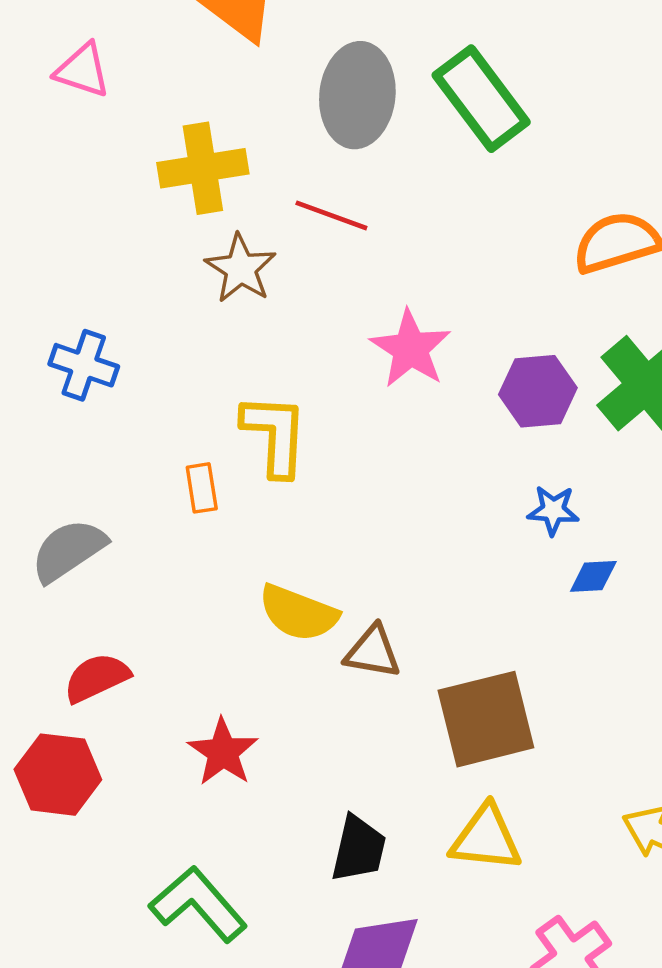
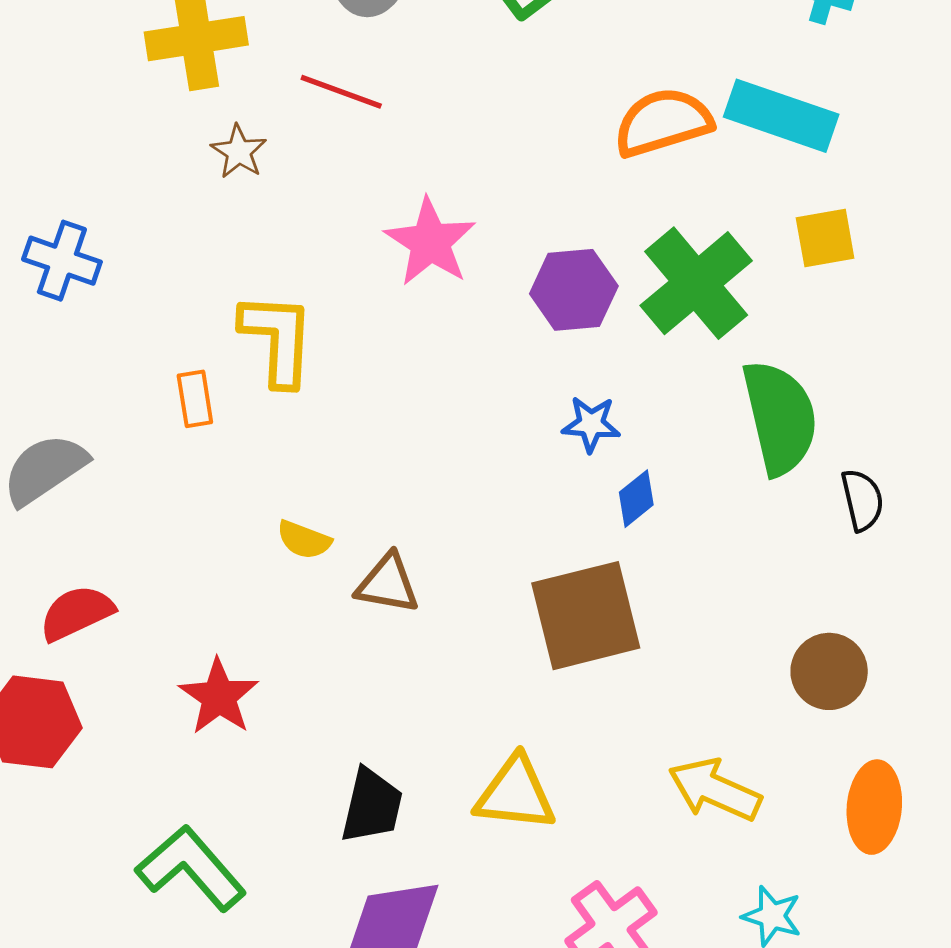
brown star: (241, 269) -> (239, 152), size x0.7
blue diamond: (593, 576) -> (636, 499), turned -36
yellow semicircle: (298, 613) -> (304, 540), size x0.6
brown square: (486, 719) -> (586, 616), moved

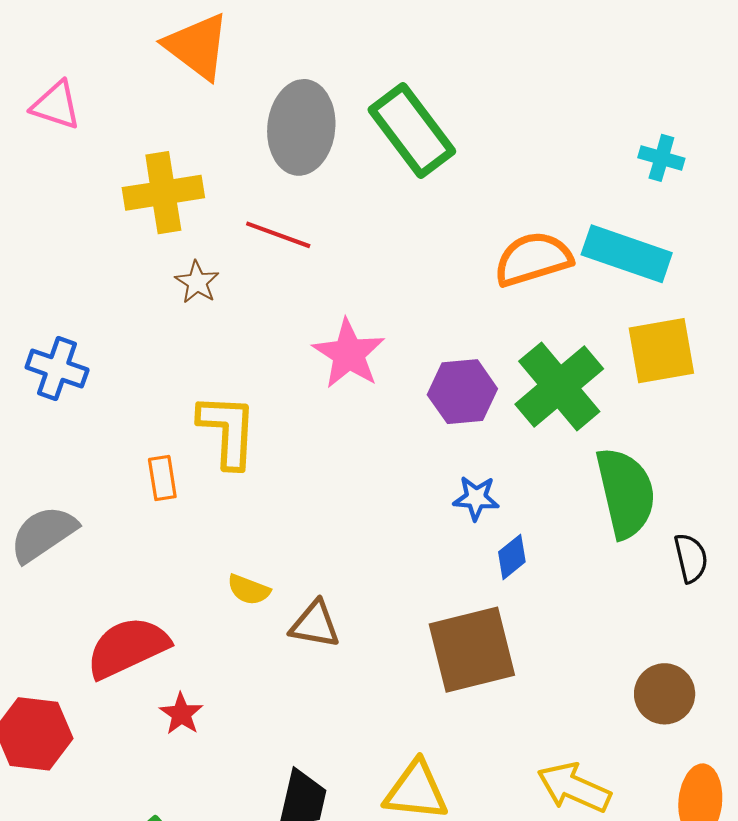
yellow square: (825, 238) -> (661, 351), size x1.4
red semicircle: (77, 613) -> (128, 648), moved, size x1.4
red star: (219, 697) -> (181, 714), size x0.7

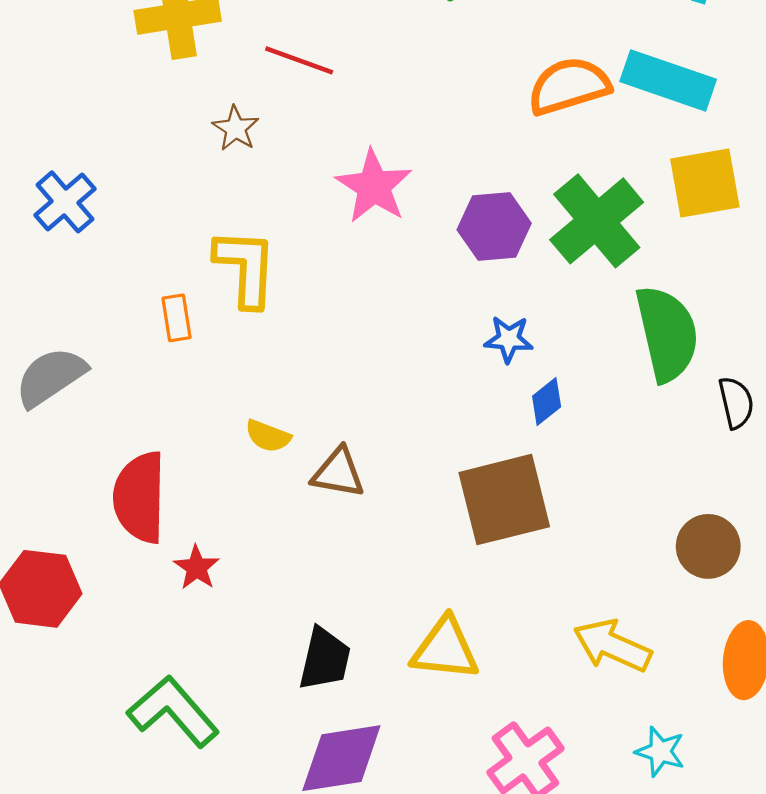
brown star: (197, 282) -> (236, 128), moved
blue cross: (57, 369) -> (65, 202), turned 30
red semicircle: (128, 648) -> (140, 497), turned -64

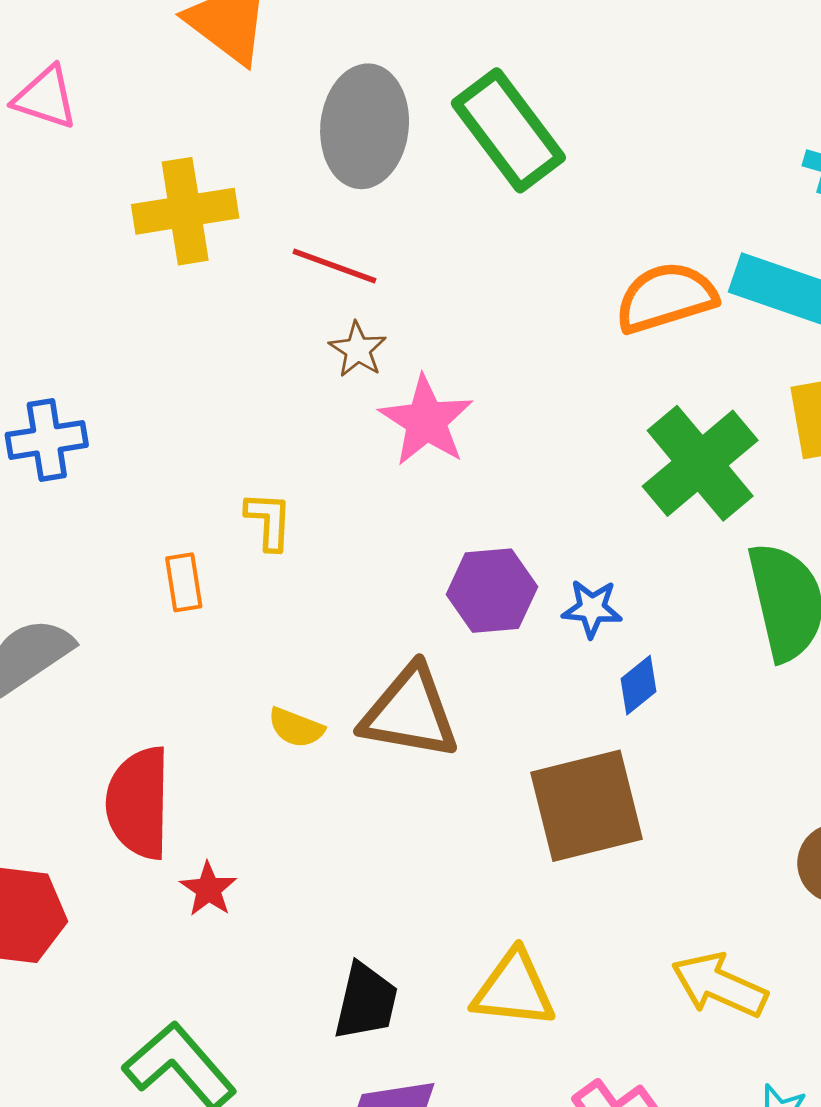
brown star: (236, 128) -> (358, 350), moved
blue cross: (65, 202) -> (47, 440), turned 32
purple hexagon: (494, 226) -> (492, 591), moved
yellow L-shape: (246, 268) -> (269, 521), size x0.6
brown triangle: (338, 473) -> (410, 713), moved, size x1.5

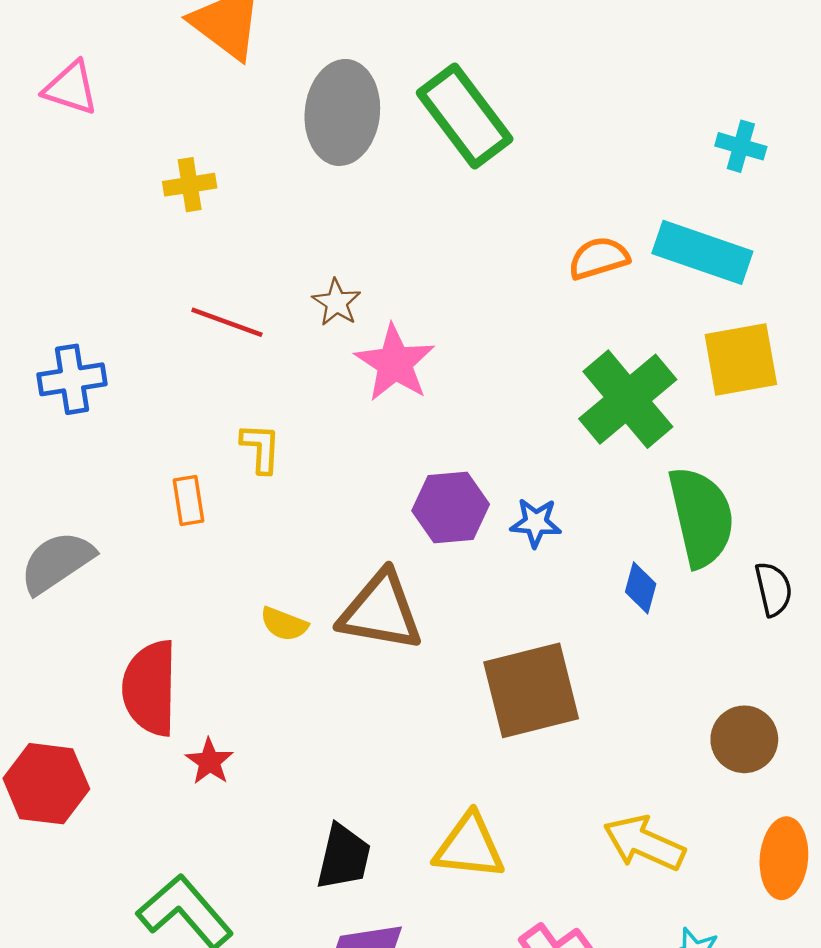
yellow cross: (185, 211) -> (190, 185), size x0.6
red line: (334, 266) -> (227, 322), moved
orange semicircle: (666, 298) -> (599, 258), size x0.7
blue diamond: (639, 685) -> (641, 588), moved, turned -36

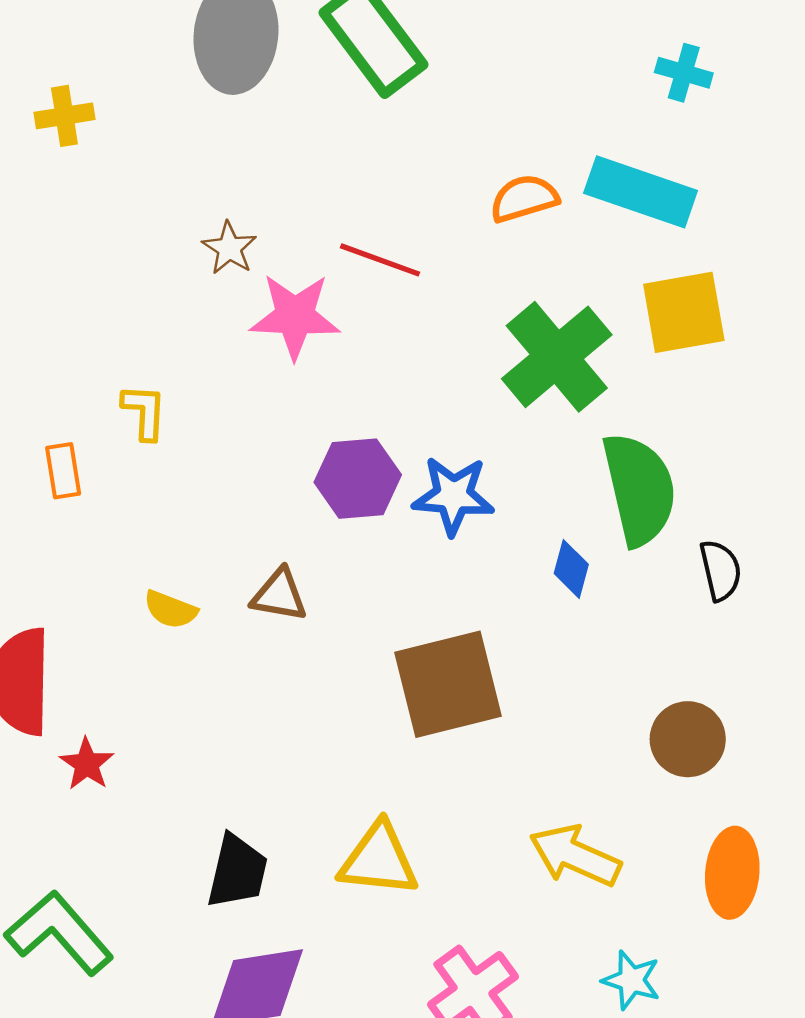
red line: (227, 322) -> (380, 260), moved
pink star: (395, 363) -> (295, 316), turned -30
blue star: (536, 523) -> (453, 496), size x1.4
brown triangle: (381, 611) -> (279, 595), size x0.6

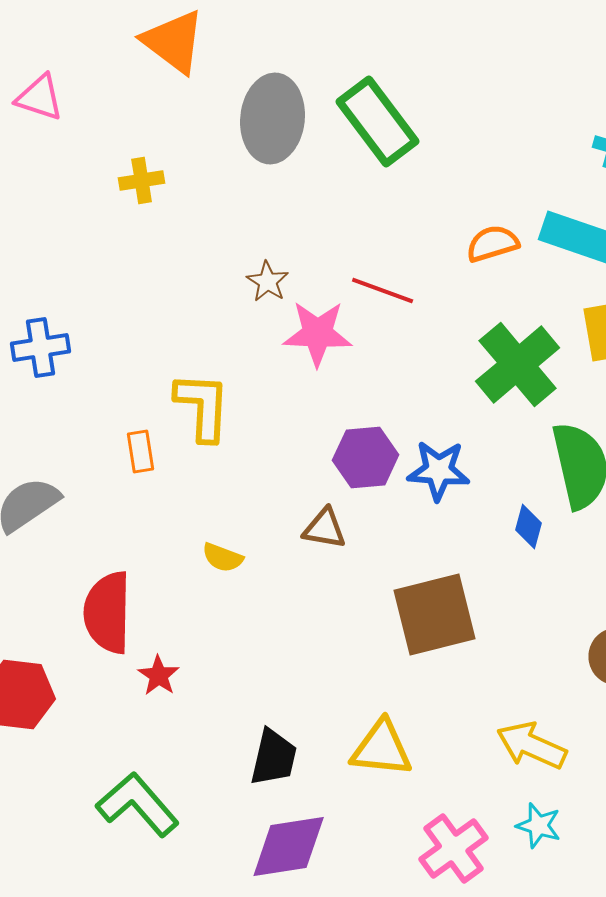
yellow L-shape: (144, 412) -> (203, 406), size x1.6
brown triangle: (279, 595) -> (325, 528), moved
cyan star: (631, 980) -> (539, 826), moved

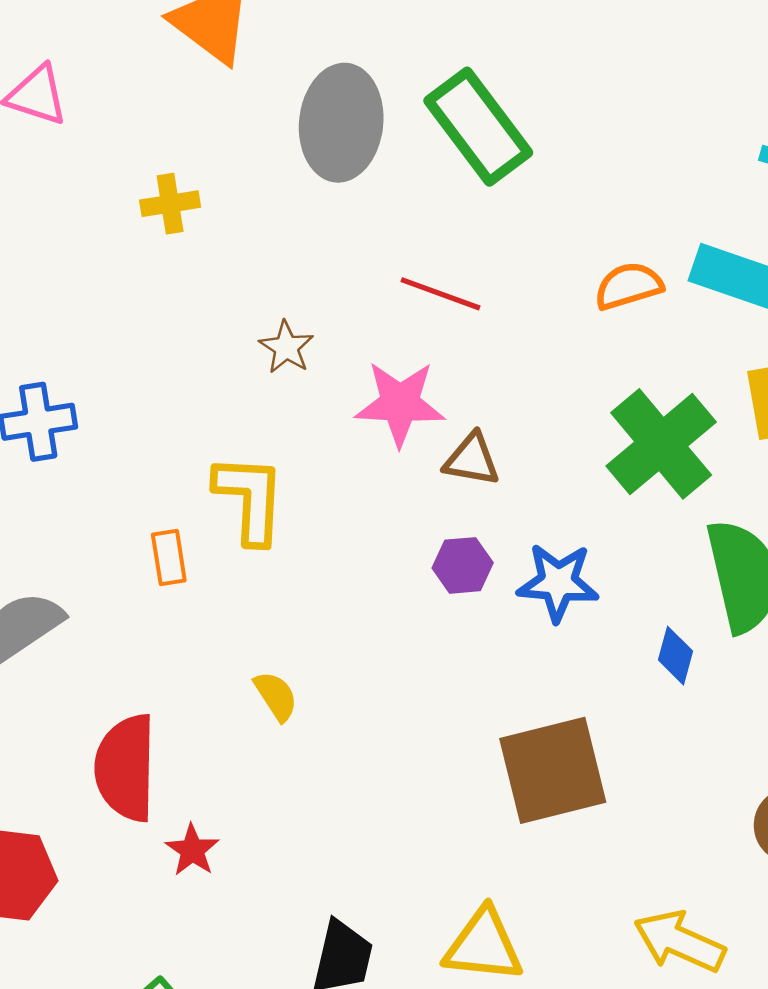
brown star: (268, 282) -> (286, 347), moved
red line: (383, 290) -> (440, 294), moved
purple hexagon: (366, 458) -> (463, 565), size x0.7
brown triangle: (325, 528) -> (472, 460), moved
yellow semicircle: (223, 558) -> (276, 696), turned -144

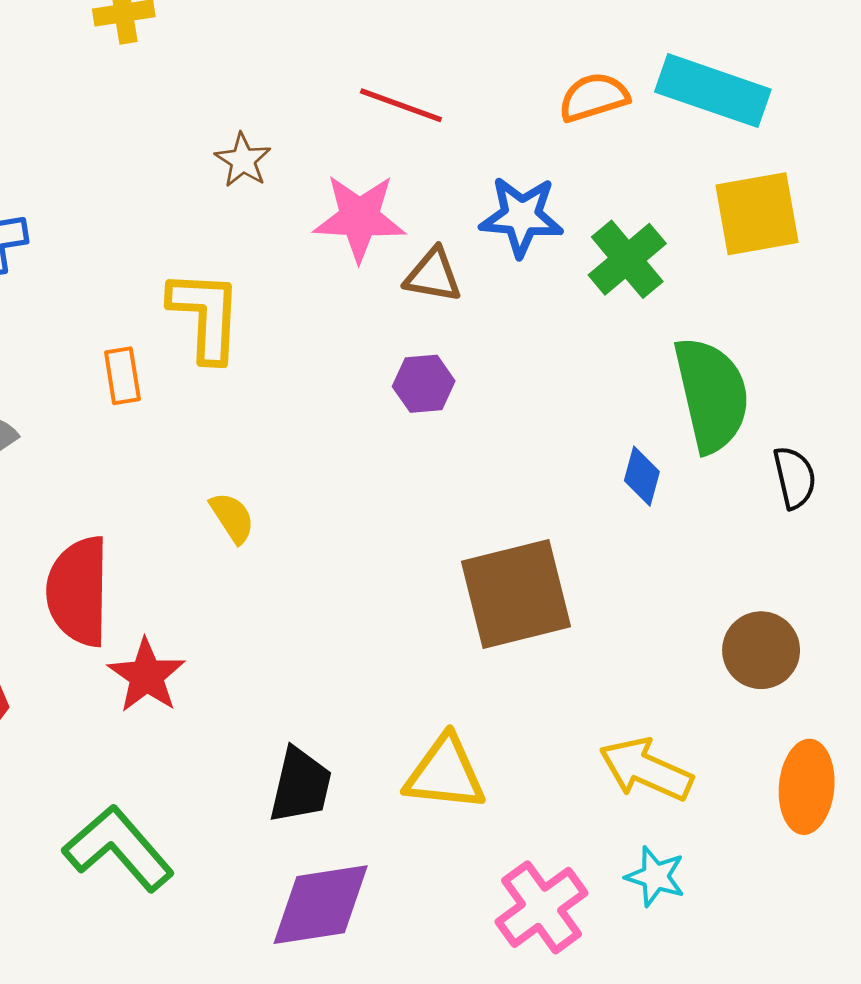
green cross: (661, 444) -> (627, 259), size x0.7
blue star: (558, 582) -> (521, 216), moved
red star: (192, 850) -> (147, 676), size x1.4

